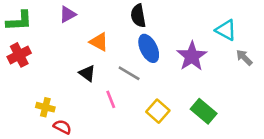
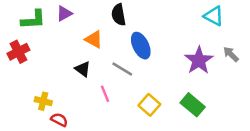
black semicircle: (138, 16) -> (119, 15), moved
green L-shape: (19, 21) -> (33, 20), moved
cyan triangle: (226, 30) -> (214, 16), moved
purple star: (192, 56) -> (199, 60), moved

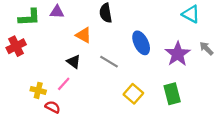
purple triangle: (64, 13) -> (57, 12), turned 32
blue ellipse: (141, 46) -> (141, 43), moved
pink line: (105, 94) -> (64, 84), moved, turned 64
green rectangle: (193, 105) -> (172, 94), turned 35

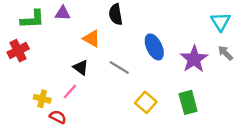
cyan triangle: (191, 14) -> (221, 22), moved, turned 30

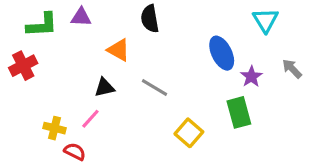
cyan triangle: (221, 22) -> (265, 20), moved
blue ellipse: (154, 47) -> (222, 53), moved
purple star: (194, 59) -> (251, 77), size x0.6
black triangle: (81, 67) -> (104, 87), turned -49
green rectangle: (188, 102) -> (239, 112), moved

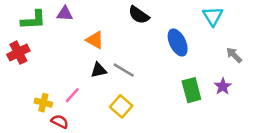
black semicircle: (150, 19) -> (139, 15), moved, turned -45
purple star: (251, 77) -> (223, 86), moved
black triangle: (104, 87) -> (99, 70), moved
yellow square: (189, 133) -> (121, 106), moved

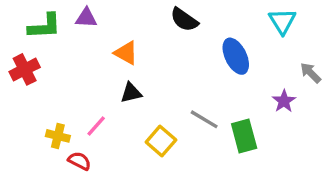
gray line: (124, 70) -> (204, 119), moved
purple star: (223, 86) -> (284, 101), moved
green rectangle: (191, 90) -> (244, 136), moved

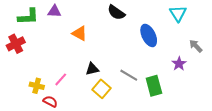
black triangle: (131, 93) -> (92, 69), moved

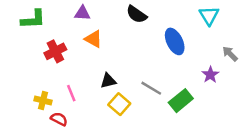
purple triangle: (54, 11) -> (82, 13), moved
red cross: (16, 44) -> (55, 51), moved
pink line: (61, 79) -> (71, 93), turned -64
green rectangle: (154, 86) -> (181, 101), turned 66

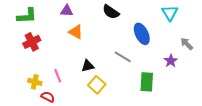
red cross: (55, 51) -> (32, 42), moved
gray line: (151, 88) -> (123, 57), moved
green rectangle: (181, 101) -> (147, 82), turned -48

